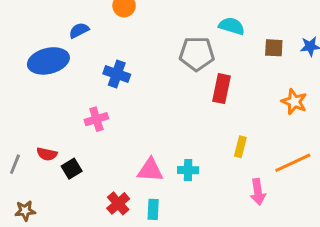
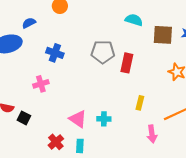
brown square: (274, 48) -> (163, 35), size x1.5
gray pentagon: (197, 54) -> (103, 52), moved
black square: (72, 169) -> (24, 118), turned -32
pink triangle: (150, 170) -> (78, 119), turned 30

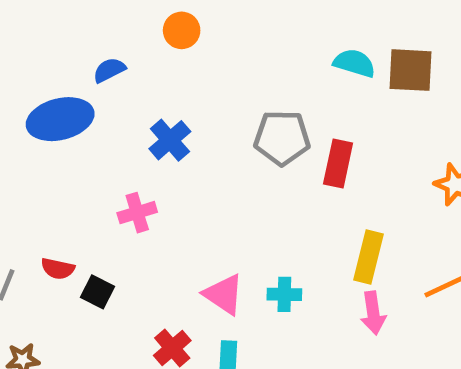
brown square: (163, 35) -> (410, 70), moved
blue cross: (55, 53) -> (170, 140), turned 30
yellow rectangle: (140, 103) -> (368, 257), size x1.5
pink arrow: (152, 134) -> (373, 313), moved

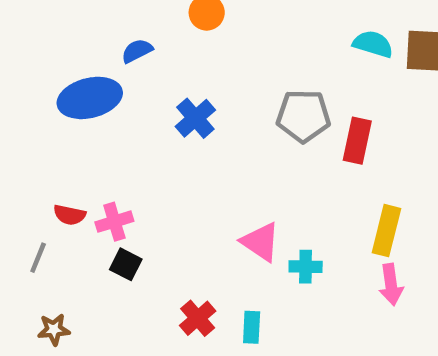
pink cross: (137, 213) -> (114, 222), moved
red semicircle: (58, 269) -> (70, 215), moved
pink triangle: (224, 294) -> (261, 242), moved

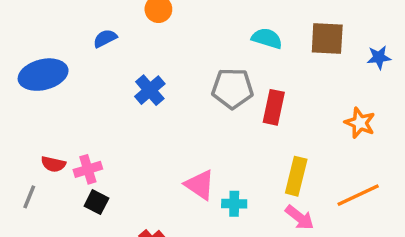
cyan semicircle: (373, 44) -> (267, 38), moved
blue ellipse: (90, 98) -> (43, 75), moved
pink arrow: (391, 285) -> (300, 218), turned -44

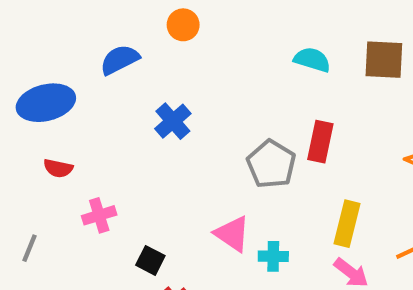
blue semicircle: (105, 38) -> (120, 60), size x1.4
gray pentagon: (232, 88) -> (271, 164), moved, turned 30
red semicircle: (53, 164) -> (58, 168), moved
black square: (96, 202) -> (150, 260), moved

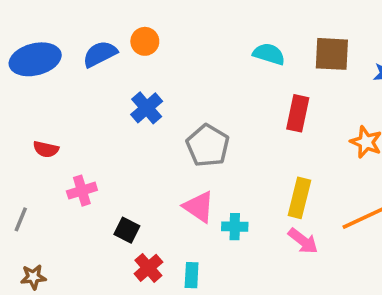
orange circle: (183, 25) -> (145, 41), moved
blue ellipse: (46, 103) -> (35, 59), moved
red rectangle: (320, 142) -> (298, 113), moved
gray pentagon: (271, 164) -> (208, 146), moved

